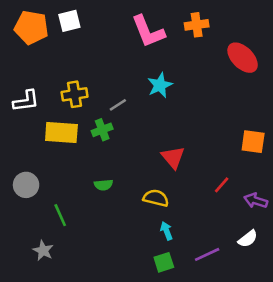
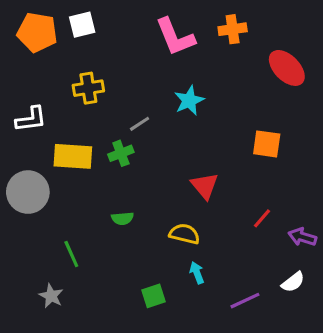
yellow cross: (75, 94) -> (88, 88), moved
orange square: (253, 142) -> (267, 144), moved
gray circle: (26, 185) -> (28, 192), moved, size x1.4
green square: (164, 262) -> (153, 296), moved

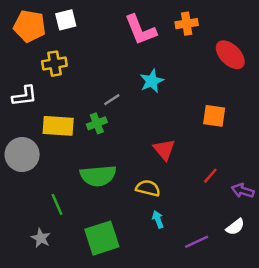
yellow cross: (88, 88) -> (54, 64), moved
green semicircle: (122, 218) -> (98, 176), size x2.0
green square: (153, 296) -> (102, 238), moved, size x1.8

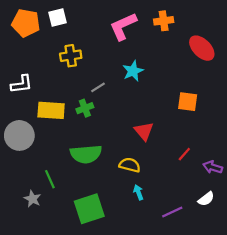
pink L-shape: (140, 30) -> (123, 26), turned 88
yellow cross: (54, 64) -> (71, 56), moved
gray star: (41, 238) -> (32, 199), moved

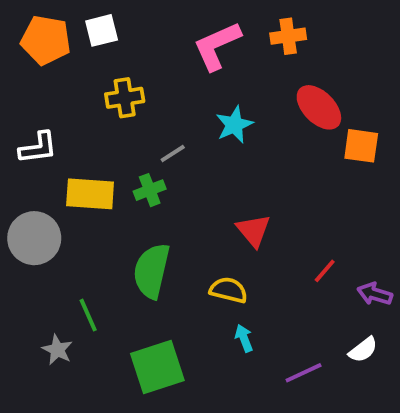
red ellipse: (202, 48) -> (319, 107), moved
orange square: (188, 102) -> (361, 146), moved
green semicircle: (86, 154) -> (152, 271), turned 108

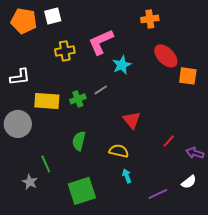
pink L-shape: (217, 46) -> (101, 42), moved
gray line: (173, 154) -> (101, 90), moved
green semicircle: (152, 271) -> (79, 141), size x0.7

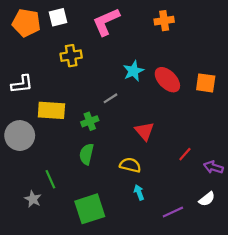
pink L-shape: (101, 42) -> (106, 22), moved
red ellipse: (166, 56) -> (167, 80), moved
green cross: (78, 99) -> (90, 121), moved

